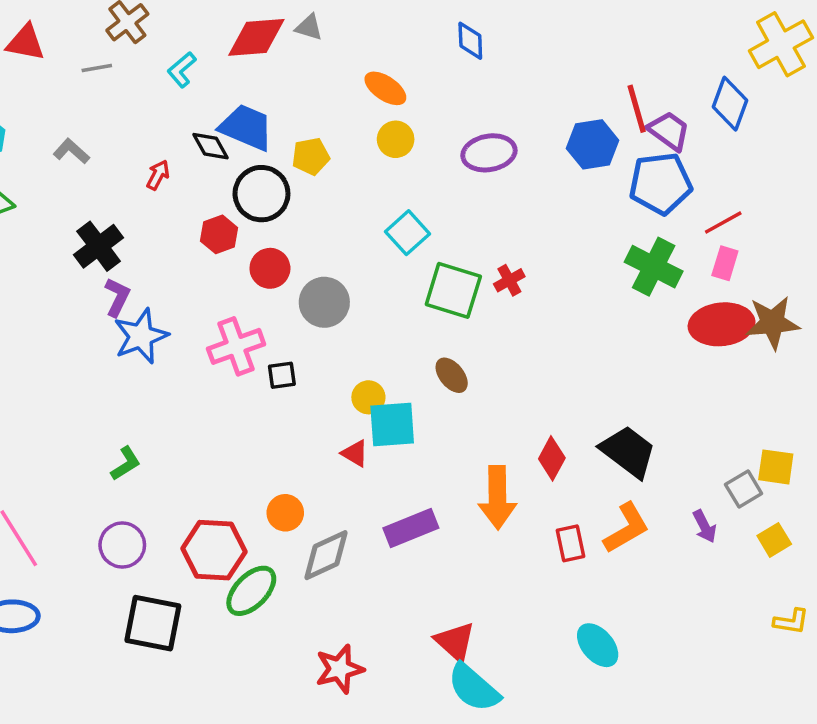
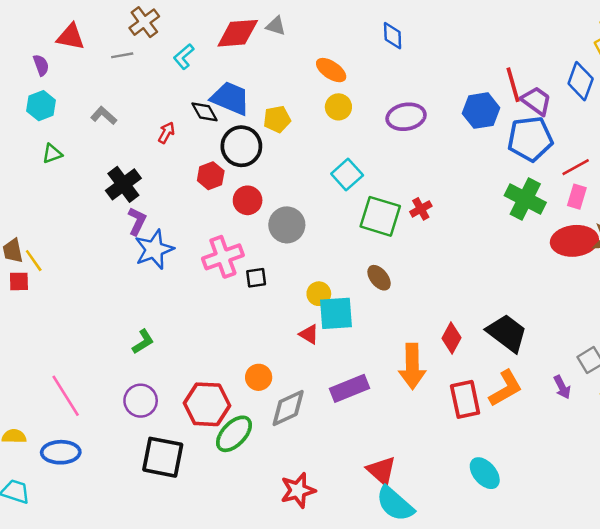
red rectangle: (570, 543) -> (465, 399), size x1.4

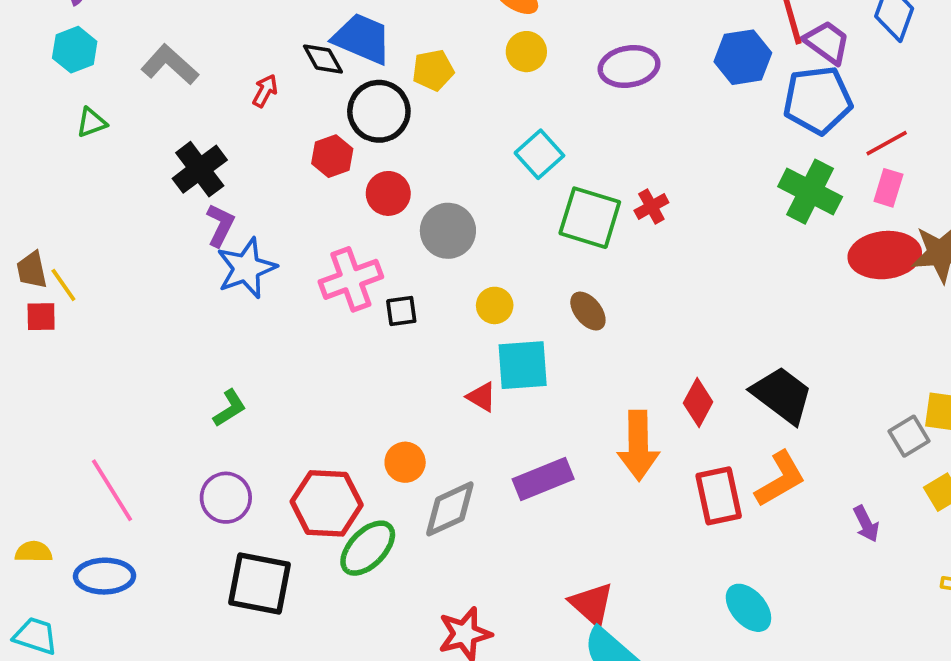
gray L-shape: (104, 116) -> (170, 65), size x1.4
yellow circle: (319, 294) -> (495, 305), moved
purple arrow: (562, 387) -> (866, 524), moved

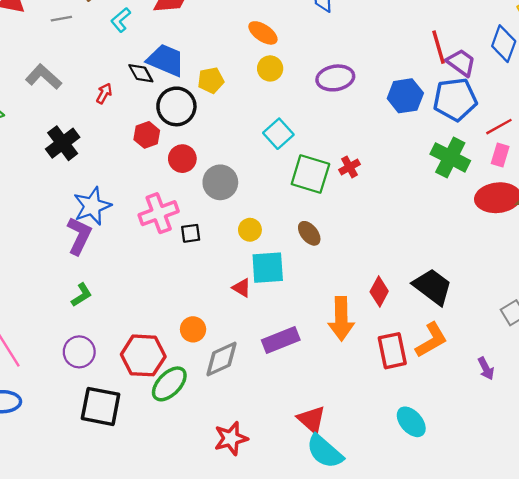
blue hexagon: (743, 57) -> (405, 96), moved
purple L-shape: (220, 225) -> (79, 236), moved, size x1.4

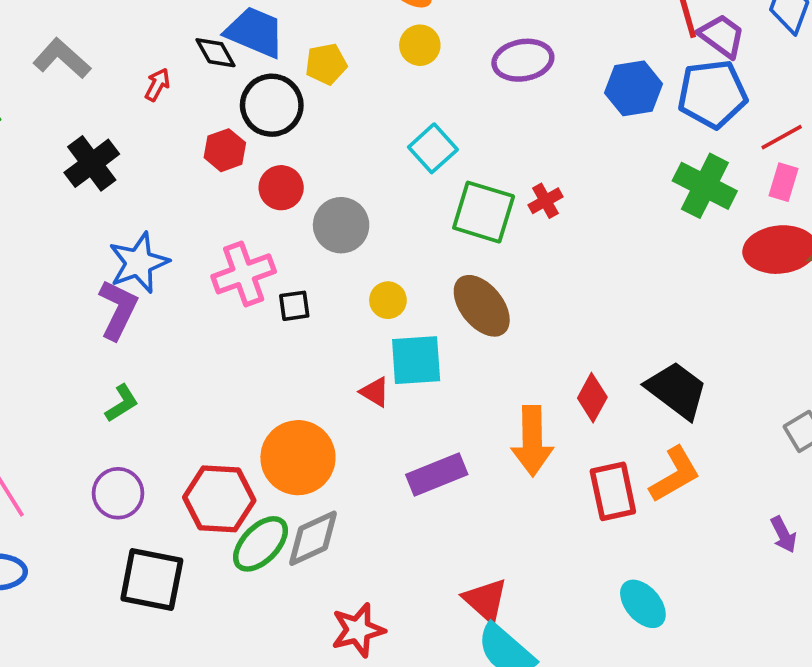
brown ellipse: (309, 233) -> (482, 306), size x1.6
orange circle: (193, 329) -> (298, 458), size x1.8
gray diamond: (221, 359) -> (313, 538), moved
purple arrow: (486, 368) -> (784, 535), moved

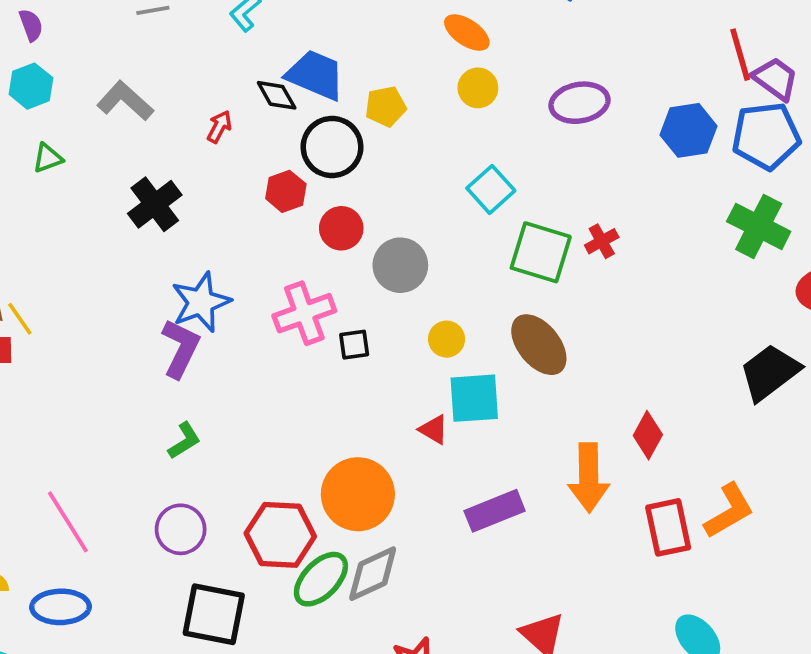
black trapezoid: (677, 390) -> (770, 372), moved, turned -74

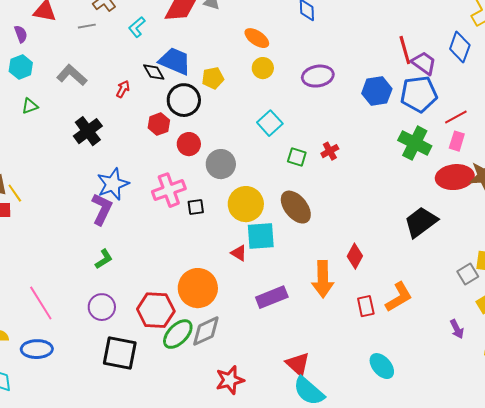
green square: (541, 252) -> (297, 157), size x0.6
yellow circle: (447, 339) -> (246, 204), size x1.8
red rectangle: (668, 527) -> (366, 306), size x0.7

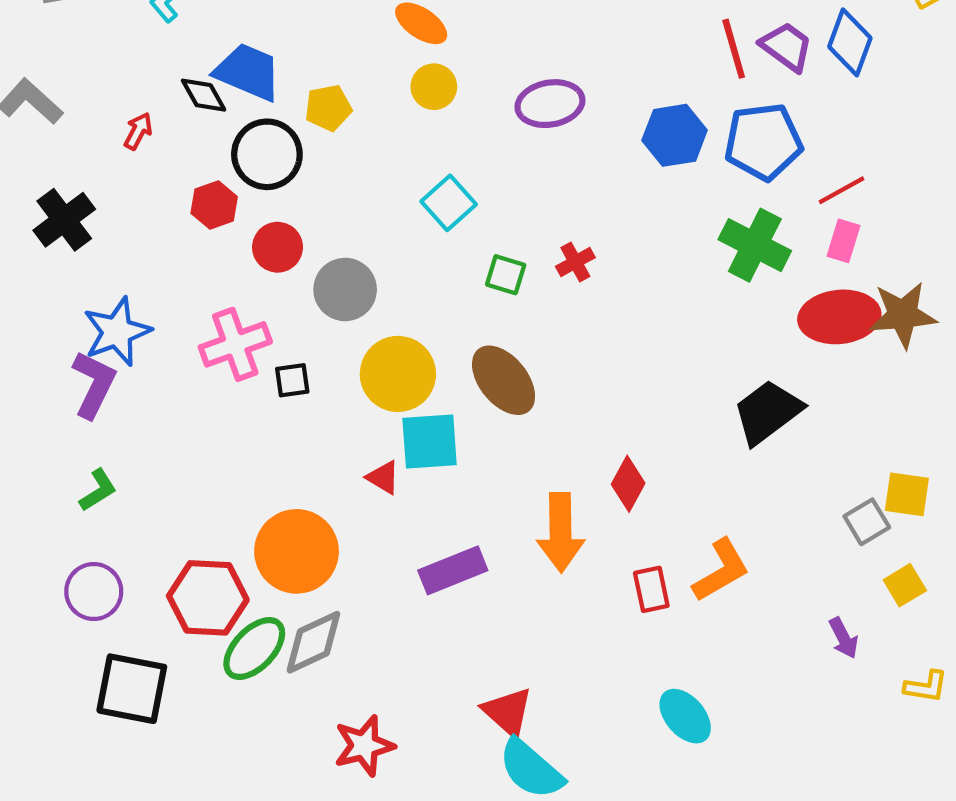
purple trapezoid: (424, 63) -> (787, 47), moved

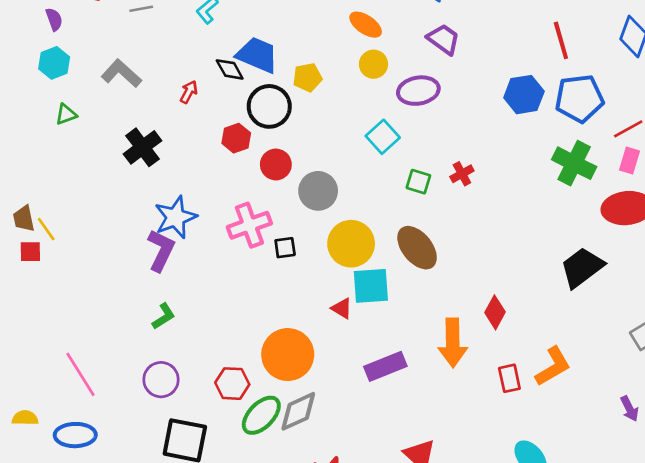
purple trapezoid: (787, 47) -> (443, 39), moved
purple ellipse: (550, 104) -> (418, 91), moved
red hexagon: (208, 598) -> (232, 384), size x0.7

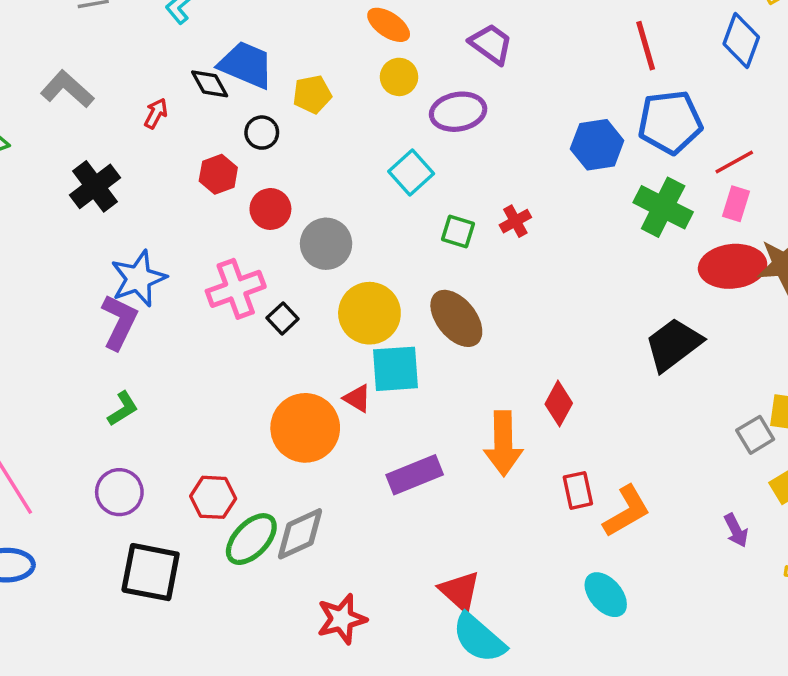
blue hexagon: (524, 95) -> (597, 145), moved
black circle: (269, 106) -> (262, 133), size x0.6
black square: (285, 248) -> (283, 318), turned -35
orange circle: (288, 355) -> (305, 428), moved
orange L-shape: (553, 366) -> (627, 511), moved

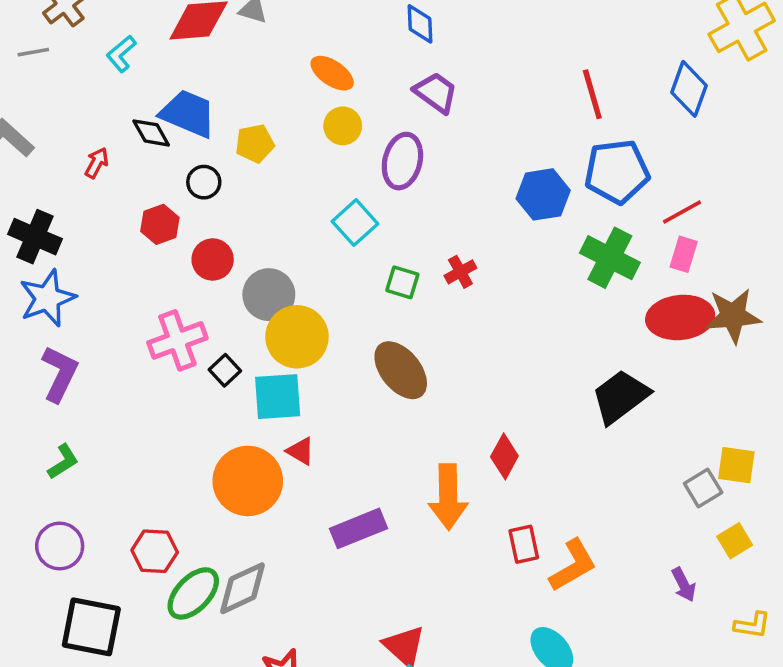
purple ellipse: (458, 112) -> (402, 161), turned -66
black cross: (95, 186) -> (35, 237), turned -30
blue star: (138, 278) -> (47, 298), moved
yellow circle: (369, 313) -> (297, 337), moved
cyan square: (396, 369) -> (278, 397), moved

